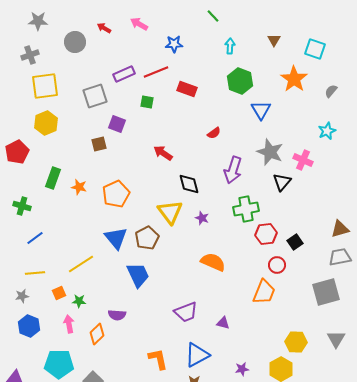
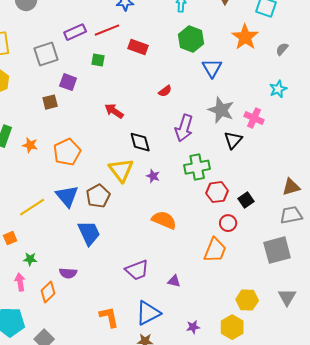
yellow line: (81, 264) -> (32, 207), moved
orange square: (59, 293) -> (10, 238), moved

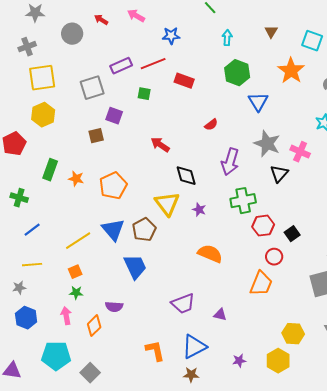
orange square: (10, 238) -> (75, 272), moved

